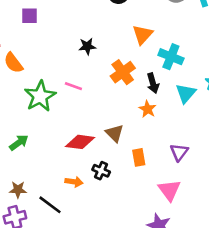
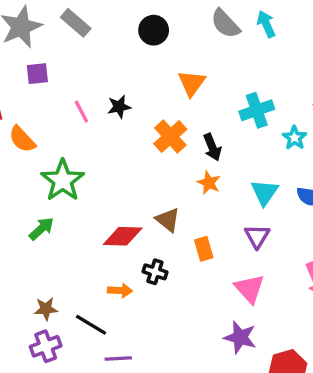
cyan cross: (171, 57) -> (257, 110), moved, turned -35
pink line: (73, 86) -> (81, 112), moved, turned 48
cyan triangle: (186, 93) -> (264, 192), moved
green arrow: (19, 143) -> (41, 229), moved

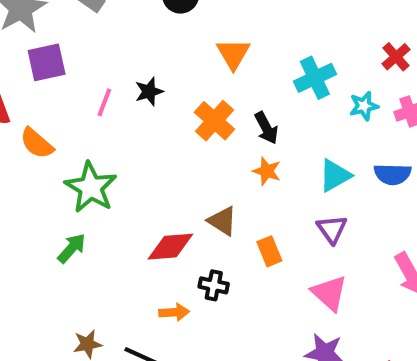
purple square: (37, 74) -> (47, 62), size x1.4
pink line: (81, 112) -> (104, 102), turned 55
cyan star: (294, 138) -> (364, 106), turned 30
cyan triangle: (264, 192) -> (335, 175), turned 32

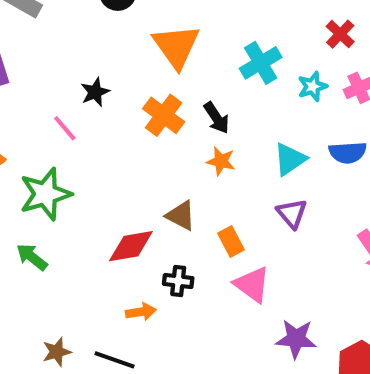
orange triangle: (233, 54) -> (176, 46), size x1.4
pink line: (104, 102) -> (65, 128), moved, turned -56
green star: (91, 187) -> (45, 194), turned 30
green arrow: (72, 248) -> (32, 257), turned -88
pink triangle: (329, 293) -> (252, 285), moved

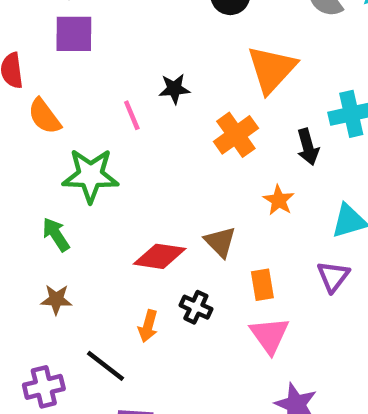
black arrow: (216, 118) -> (308, 147), moved
orange arrow: (141, 312) -> (148, 326), turned 96
brown star: (57, 352) -> (56, 299), moved

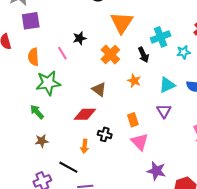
orange semicircle: (44, 116) -> (33, 57), moved, turned 42
brown triangle: (220, 242) -> (99, 89), moved

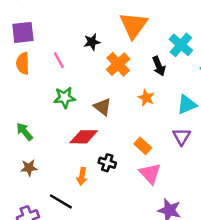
purple square: (31, 21) -> (23, 32), moved
cyan cross: (161, 37) -> (181, 45), turned -30
black star: (80, 38) -> (92, 42), moved
green star: (48, 83) -> (64, 98), moved, size x0.7
orange rectangle: (133, 120) -> (143, 146), turned -32

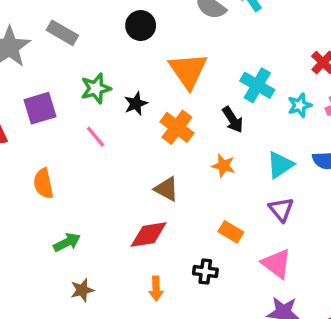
orange semicircle: (23, 63) -> (43, 183), moved
green star: (64, 98) -> (96, 88), moved
green arrow: (24, 132) -> (67, 242), turned 114
black cross: (107, 163) -> (205, 272), moved
pink triangle: (150, 173) -> (277, 263), moved

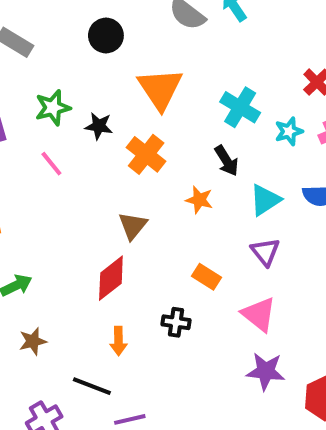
black star: (136, 104) -> (99, 126), turned 30
black arrow: (233, 120) -> (227, 161), moved
brown triangle: (166, 189) -> (133, 226), turned 40
red diamond: (149, 235) -> (111, 278), turned -30

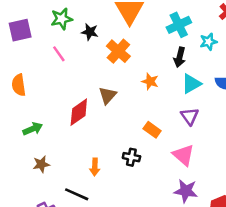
cyan cross: (240, 107) -> (179, 25), turned 30
black arrow: (227, 161) -> (180, 57), moved, turned 42
red diamond: (111, 278) -> (79, 112), moved

